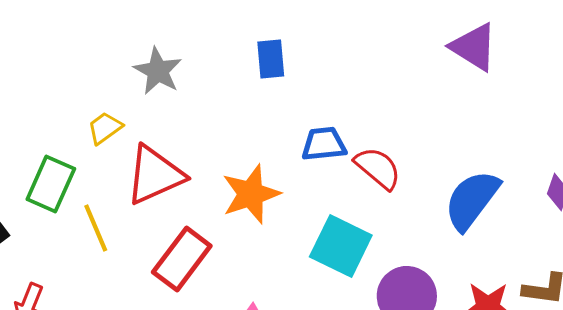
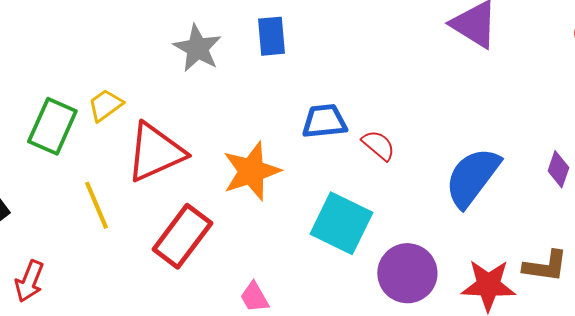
gray star: (158, 71) -> (197, 48), moved
red semicircle: (378, 168) -> (378, 145), size x0.7
green rectangle: (51, 184) -> (52, 126), moved

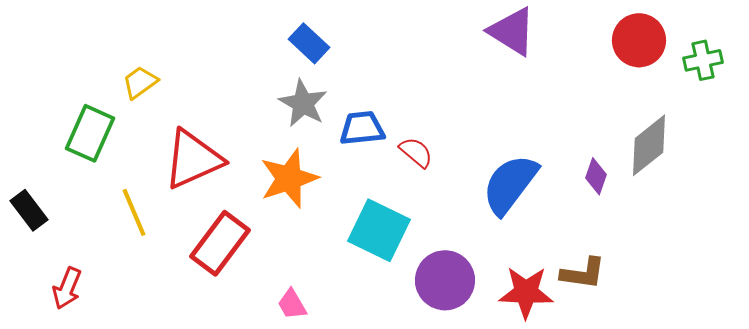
blue rectangle: (271, 36) -> (309, 43), turned -42
gray star: (197, 48) -> (303, 103), moved
yellow trapezoid: (105, 105) -> (140, 82), moved

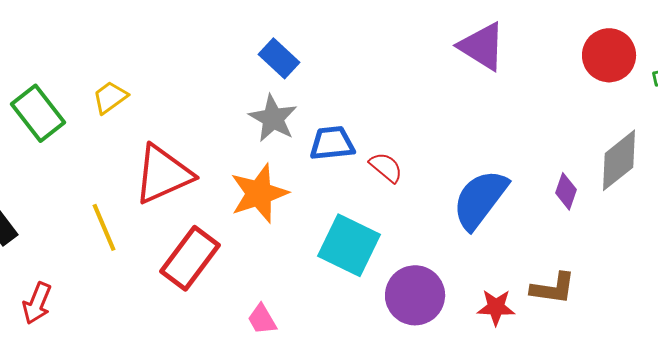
green rectangle: (90, 133) -> (38, 113), moved, turned -62
red star: (526, 292) -> (496, 307), size x0.7

